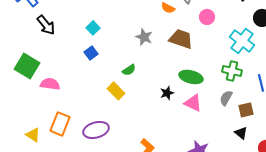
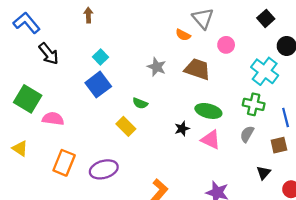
blue square: (91, 53) -> (98, 85), size x1.6
green semicircle: (129, 70) -> (140, 103), turned 56
brown square: (246, 110) -> (279, 145), moved
black triangle: (241, 133) -> (264, 173), turned 32
yellow triangle: (33, 135) -> (20, 148), moved

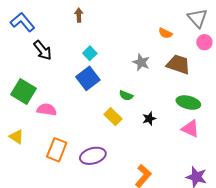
gray triangle: (203, 18) -> (197, 18), moved
black star: (182, 129) -> (149, 119), moved

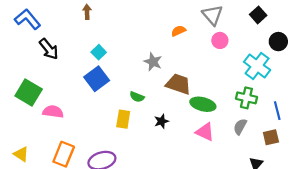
orange semicircle: (165, 33) -> (178, 31), turned 128
brown trapezoid: (178, 64) -> (178, 84), moved
yellow rectangle: (113, 117) -> (123, 119), turned 54
yellow triangle: (16, 137) -> (21, 154), moved

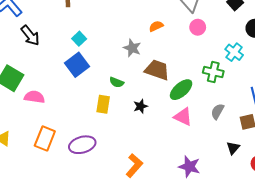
orange semicircle: (178, 31) -> (156, 26), moved
cyan cross: (257, 66) -> (234, 52), size x0.7
green cross: (246, 98) -> (213, 72), moved
green ellipse: (203, 104) -> (181, 90), turned -55

